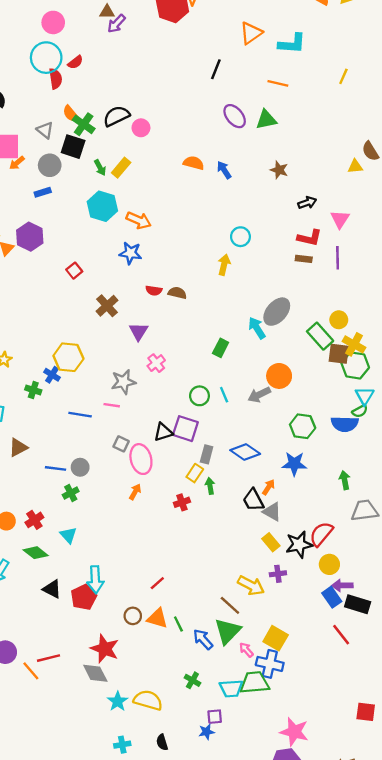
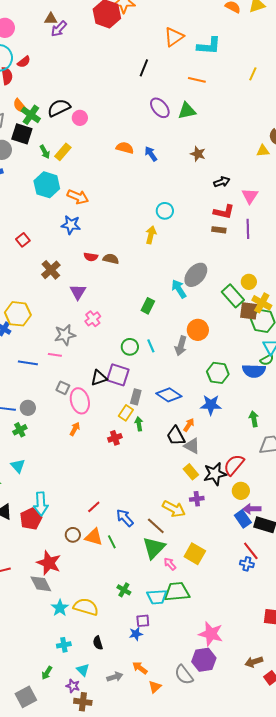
gray arrow: (259, 395) -> (181, 346), turned -48
blue arrow: (203, 639) -> (125, 518), moved
blue cross: (270, 664) -> (247, 564), moved, size x0.6

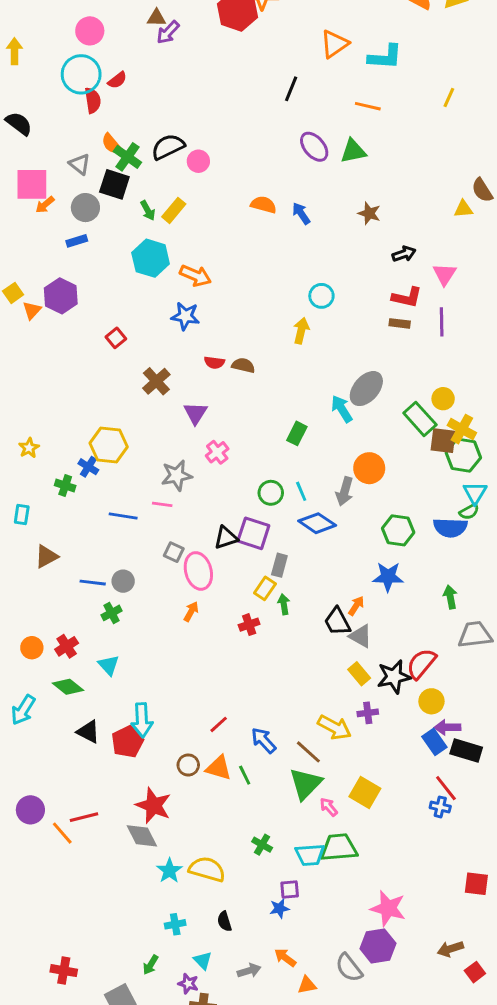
blue diamond: (169, 395) -> (317, 523), moved
orange triangle: (155, 687) -> (307, 985), turned 32

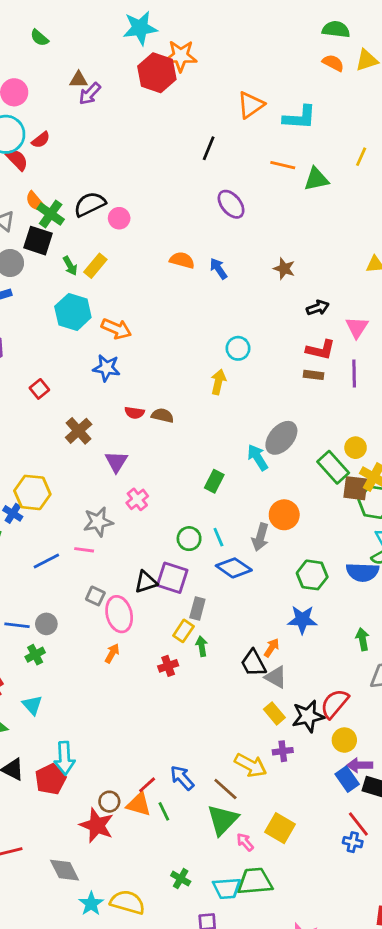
red semicircle: (93, 100) -> (17, 159), turned -35
green triangle: (353, 151) -> (316, 179), moved
blue line: (123, 516) -> (46, 561), turned -36
red line: (219, 724) -> (147, 785), moved
red star: (153, 806) -> (97, 825), moved

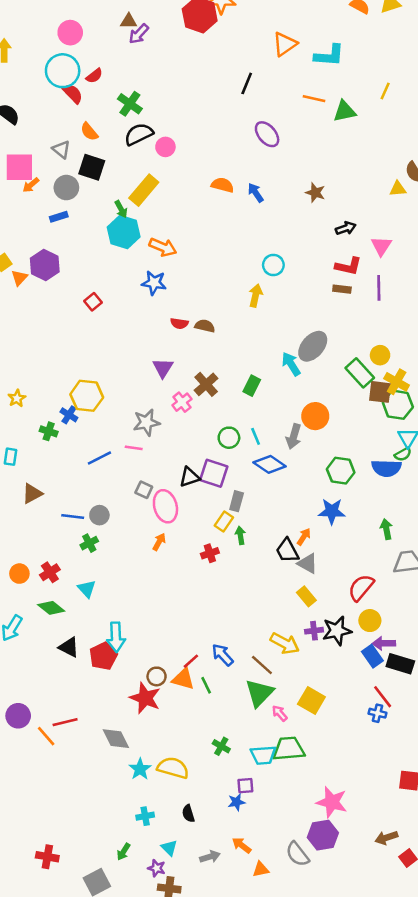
green cross: (51, 214) -> (130, 104), moved
green arrow: (70, 266) -> (121, 209), moved
yellow rectangle: (95, 266) -> (144, 190), size x1.4
brown cross: (79, 431) -> (206, 384), moved
black star: (308, 716) -> (337, 631), moved

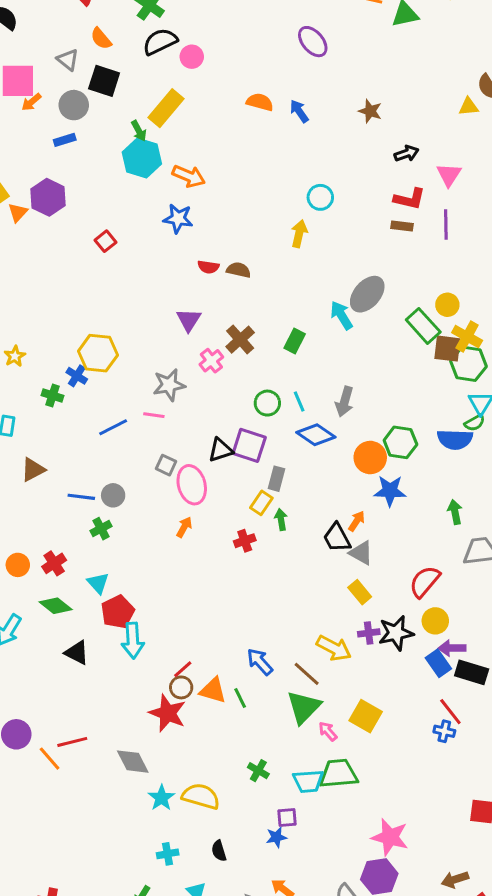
orange circle: (315, 416) -> (370, 458), moved
red pentagon: (103, 656) -> (118, 612), moved
red line: (191, 661) -> (183, 669), moved

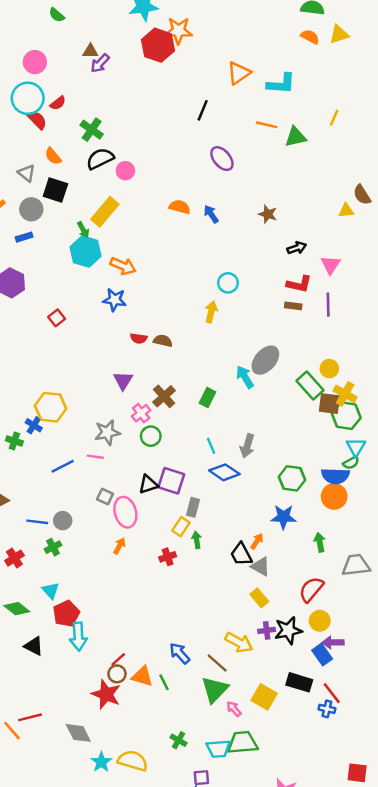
green circle: (267, 403) -> (151, 436), moved
orange circle: (370, 458) -> (334, 496), moved
green arrow: (455, 512) -> (320, 542), moved
red cross: (54, 563) -> (14, 558), moved
black rectangle: (472, 672) -> (299, 682), moved

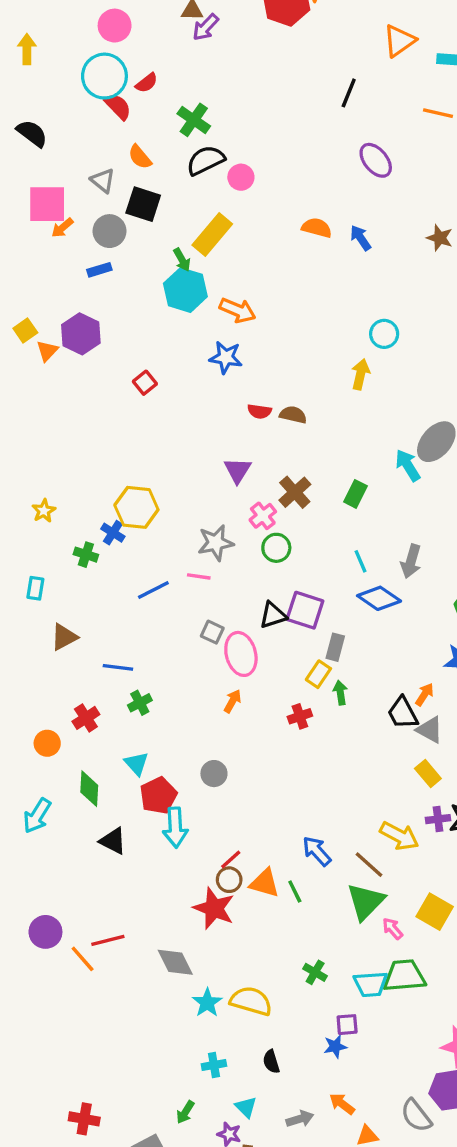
gray circle: (63, 521) -> (214, 774), moved
green diamond: (17, 609) -> (89, 789), turned 55

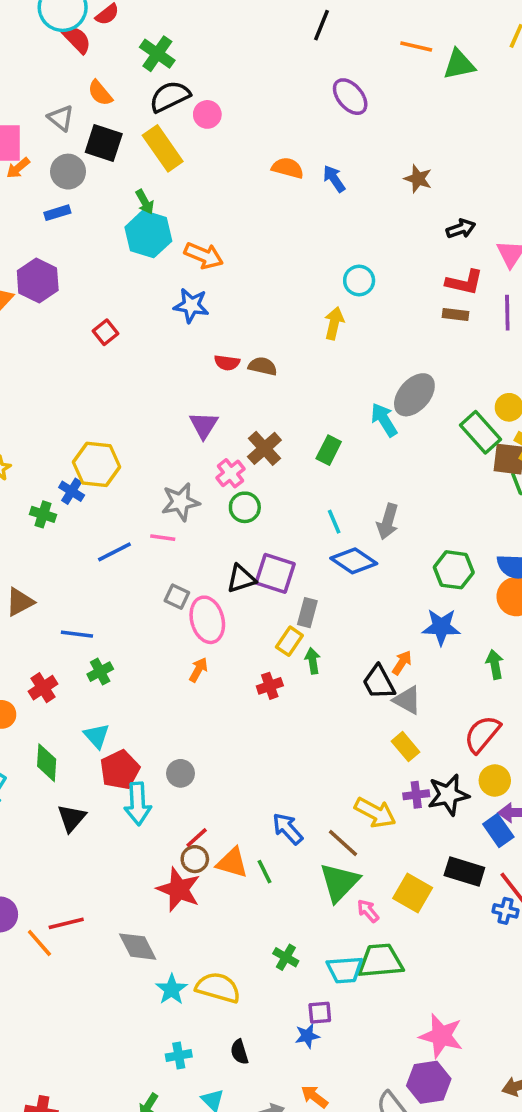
yellow rectangle: (212, 234) -> (163, 148), moved, turned -75
gray circle: (214, 774) -> (181, 773), moved
black triangle: (113, 841) -> (72, 818), turned 44

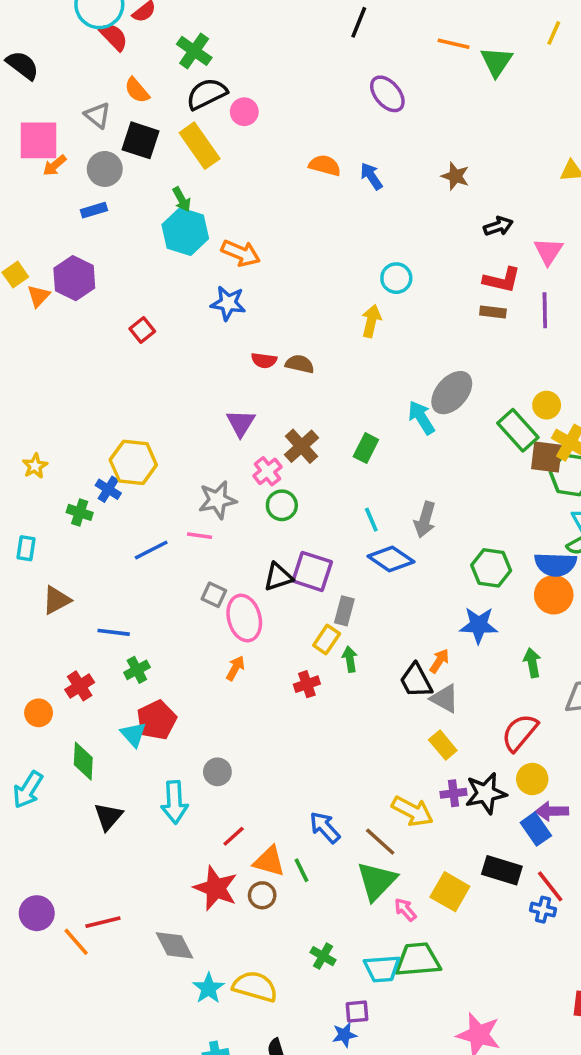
green triangle: (459, 64) -> (496, 62), turned -44
red pentagon: (120, 770) -> (157, 720), moved
brown circle: (195, 859) -> (262, 895), moved

